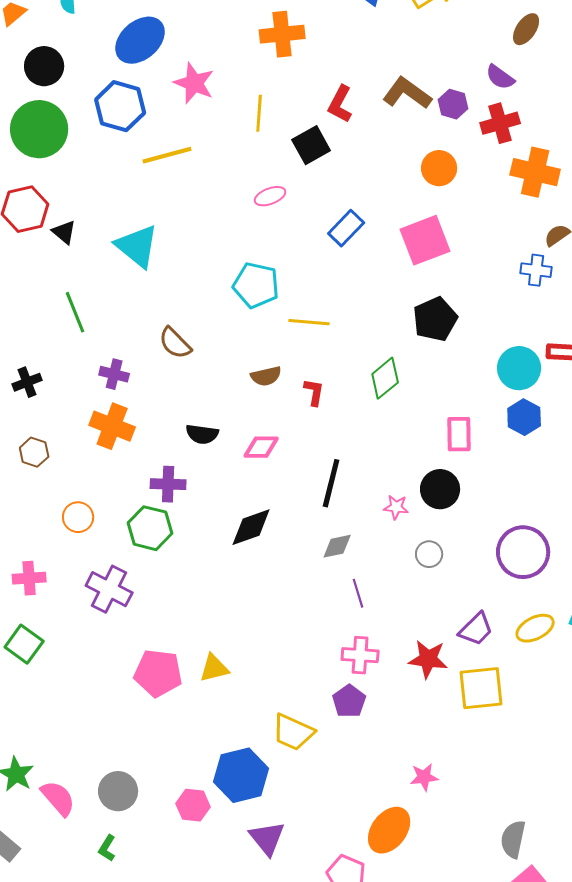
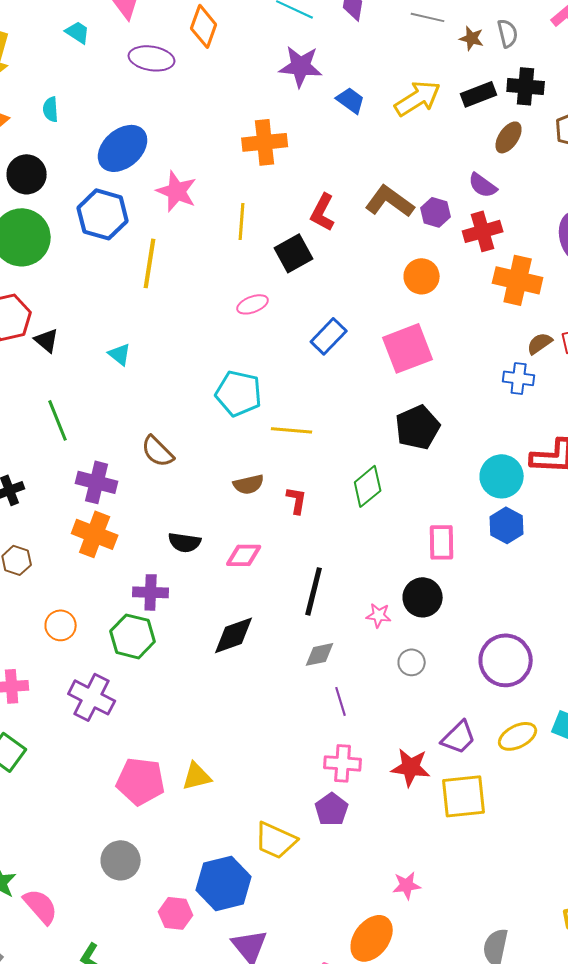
yellow line: (167, 155) -> (150, 263), turned -66
cyan triangle: (137, 246) -> (120, 354), size x0.5
purple cross: (114, 374) -> (97, 482), size x1.4
gray circle: (118, 791) -> (121, 860), moved

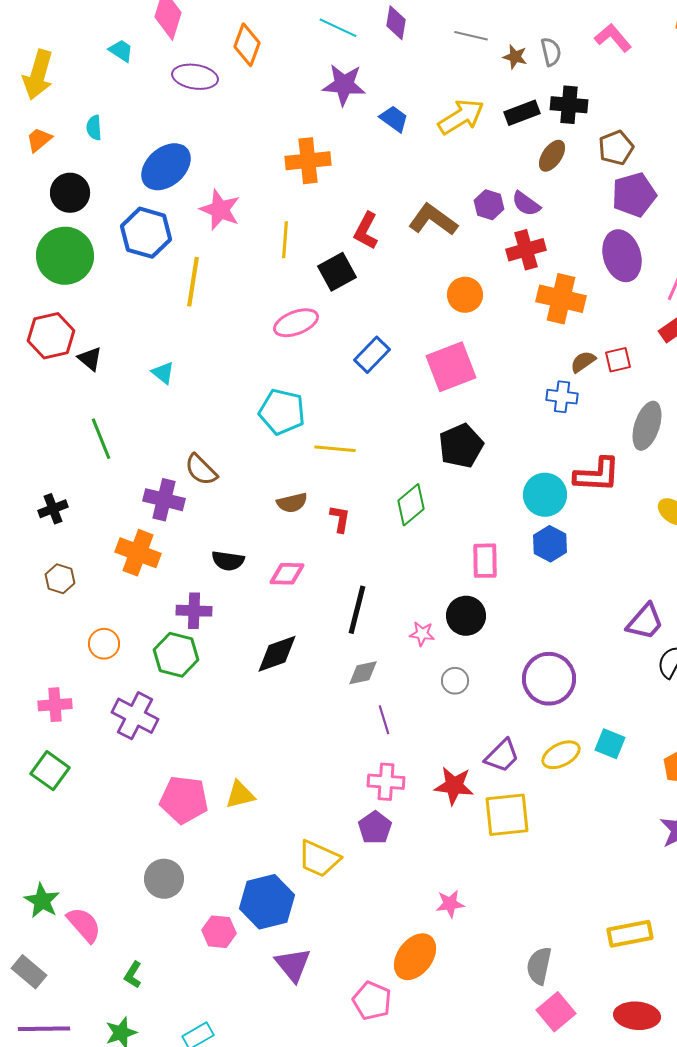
purple hexagon: (436, 212) -> (489, 205), moved
pink ellipse: (253, 304) -> (296, 323), size x1.4
purple cross: (97, 482) -> (164, 500), moved

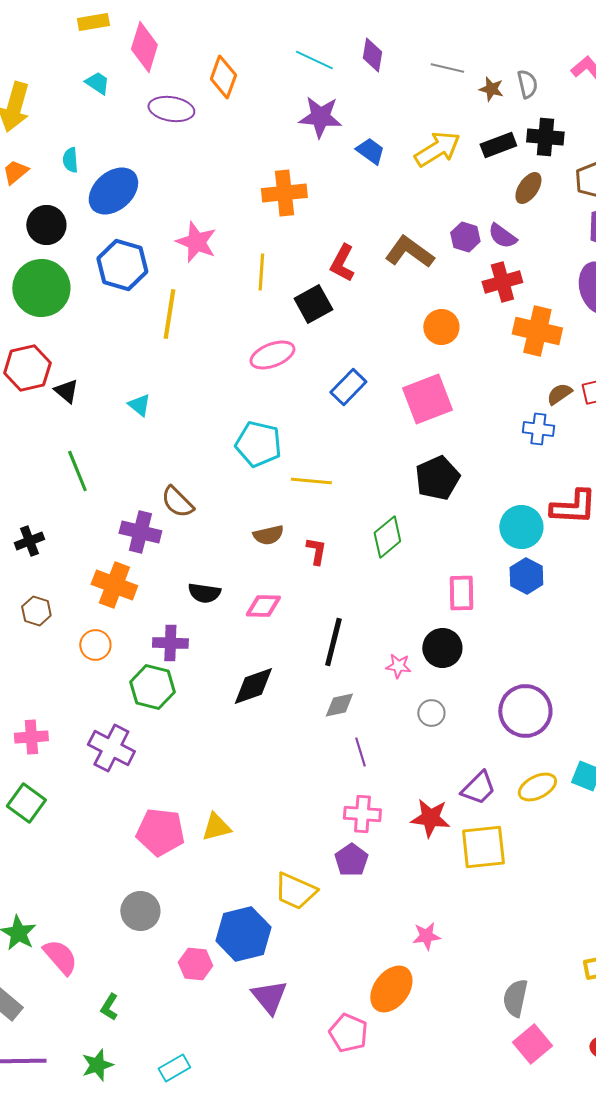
blue ellipse: (166, 167) -> (113, 191), moved
orange circle: (104, 644) -> (95, 645), moved

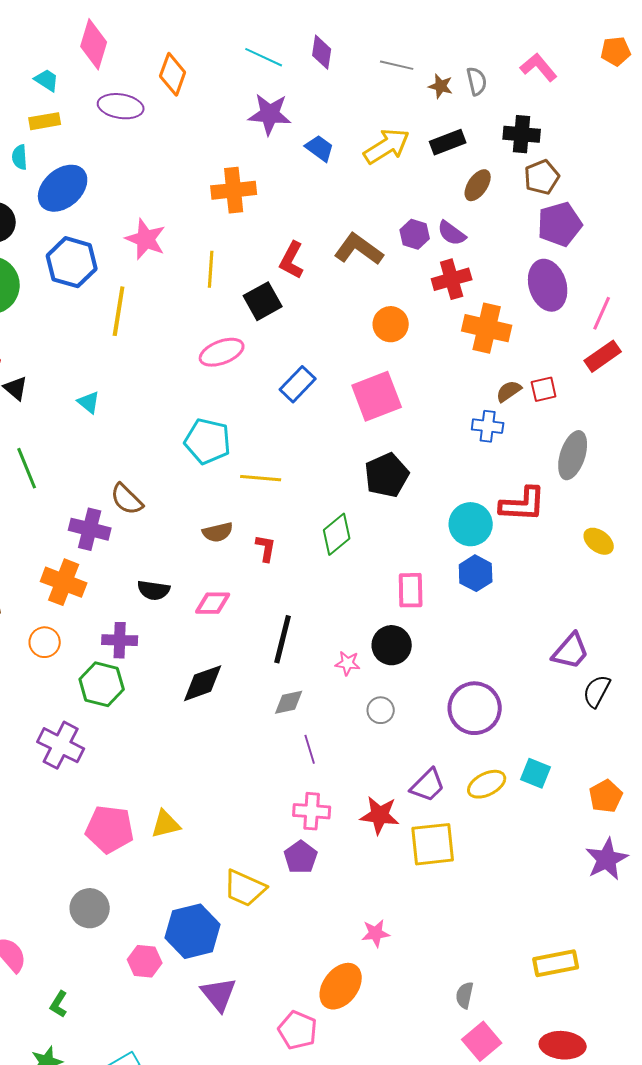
yellow rectangle: (93, 22) -> (45, 121), moved
black cross: (545, 137) -> (522, 134), moved
gray semicircle: (515, 998) -> (465, 995), size x0.7

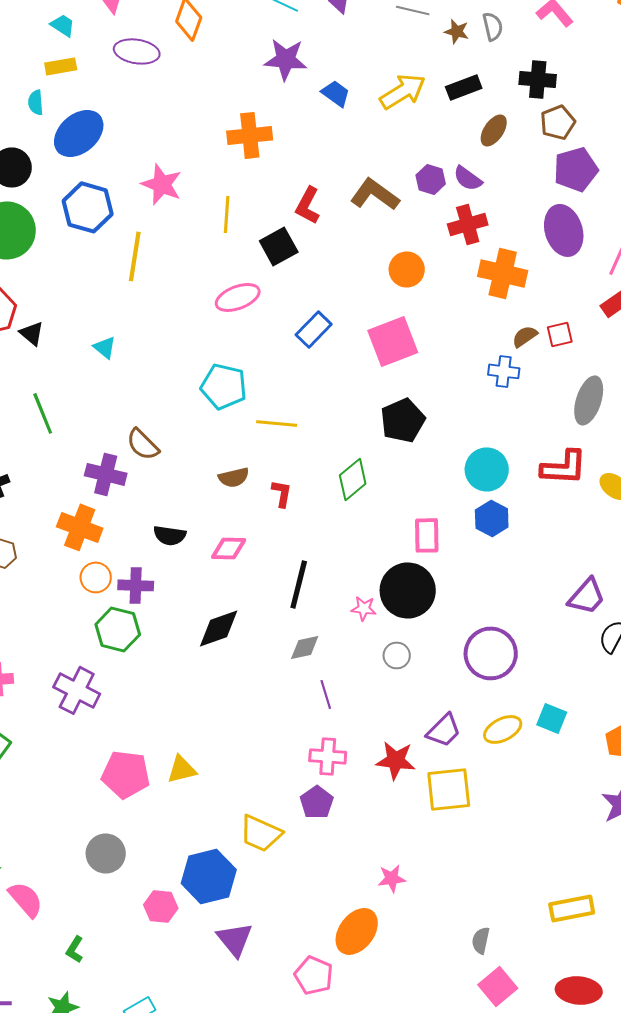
red L-shape: (523, 504) -> (564, 467), moved
orange circle: (45, 642) -> (96, 577), moved
black circle: (392, 645) -> (408, 590), size x1.4

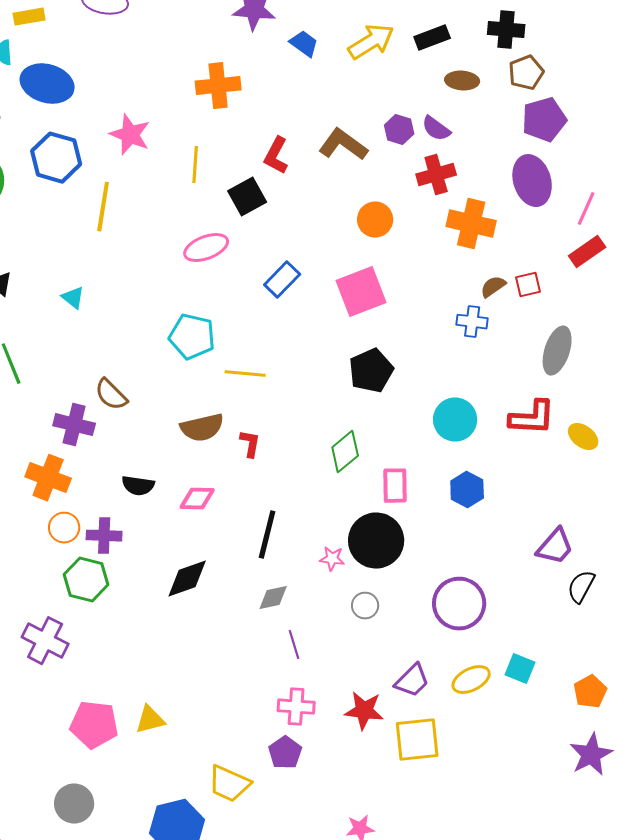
brown ellipse: (494, 130) -> (462, 81), turned 60
blue ellipse: (79, 133) -> (47, 84), turned 57
brown semicircle: (234, 477) -> (202, 428), size x1.4
green diamond: (353, 479) -> (345, 452), moved
blue hexagon: (492, 518) -> (467, 490), moved

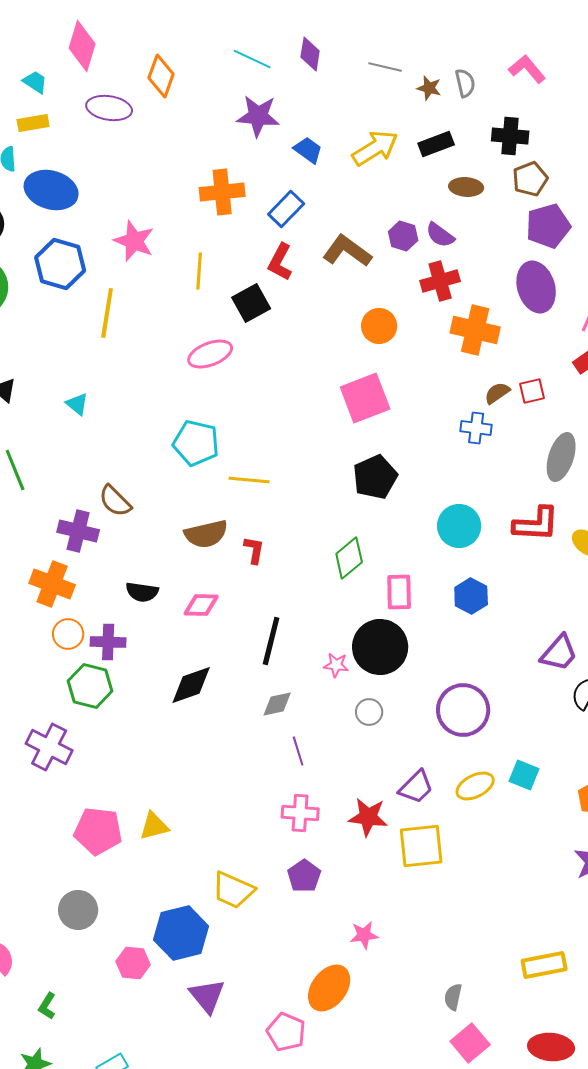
blue rectangle: (282, 280) -> (286, 209), moved
purple pentagon: (285, 753) -> (304, 876), moved

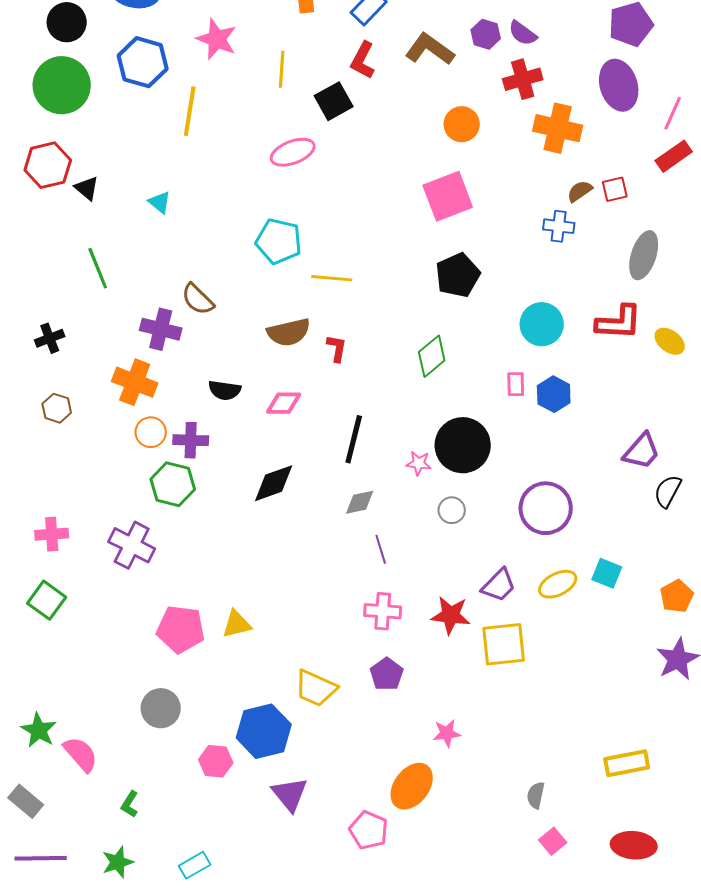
pink rectangle: (399, 592) -> (516, 384), moved, size x0.7
pink square: (470, 1043) -> (553, 841), size x0.7

